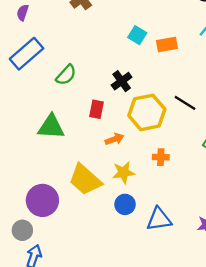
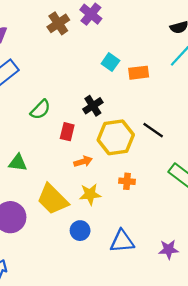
green semicircle: (66, 75) -> (40, 110), moved
green triangle: (51, 127) -> (18, 163), moved, size x0.7
blue circle: (125, 204) -> (80, 231), moved

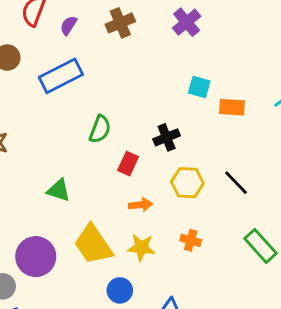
brown cross: (58, 23) -> (120, 23), moved
cyan square: (110, 62) -> (199, 87), turned -30
green semicircle: (40, 110) -> (100, 129), turned -35
yellow hexagon: (116, 137) -> (187, 183), size x0.7

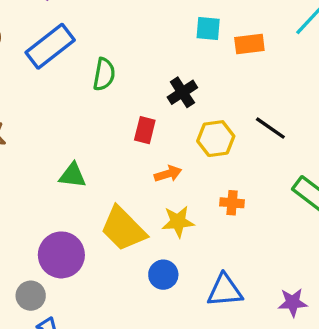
green semicircle: (100, 129) -> (104, 74), moved

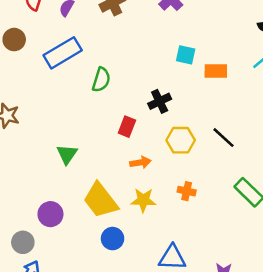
green triangle: (73, 175) -> (67, 154), turned 50
purple circle: (61, 255) -> (50, 214), size x0.7
blue circle: (163, 275) -> (113, 239), moved

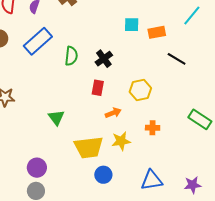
black cross: (160, 101) -> (104, 59), moved
black line: (224, 138) -> (177, 59), moved
yellow trapezoid: (101, 200) -> (89, 147), turned -48
purple circle: (50, 214) -> (37, 168), moved

